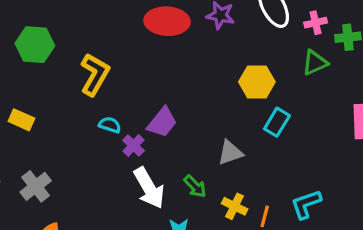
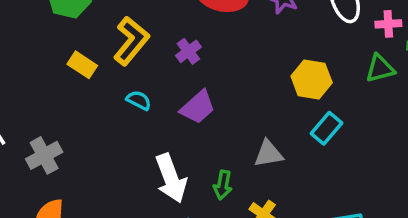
yellow rectangle: (21, 120) -> (82, 65), moved
purple cross: (133, 146) -> (188, 51), moved
green arrow: (195, 186) -> (223, 185), turned 45

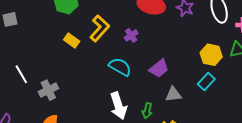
yellow hexagon: (312, 79) -> (211, 55), moved
cyan semicircle: (139, 100) -> (120, 67), moved, size x1.6
purple trapezoid: (198, 107) -> (159, 68), moved

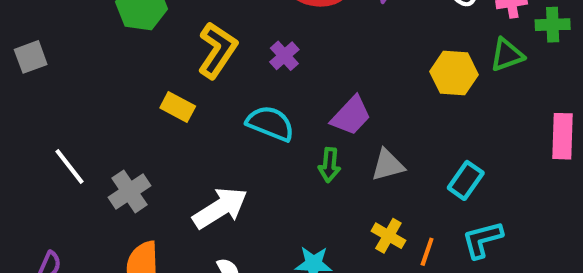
yellow rectangle: (72, 41) -> (178, 107), moved
cyan rectangle: (206, 82) -> (466, 180), moved
white arrow: (118, 106) -> (220, 208), moved, turned -96
green arrow: (147, 111) -> (329, 165), moved

